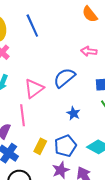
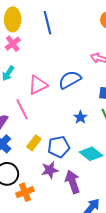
blue star: (73, 113) -> (80, 117), moved
pink line: (22, 115) -> (22, 109), turned -30

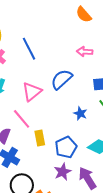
blue line: (47, 23) -> (29, 49), moved
yellow rectangle: (34, 143) -> (40, 138), moved, turned -35

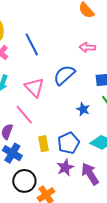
pink triangle: (32, 92) -> (34, 87), turned -35
yellow rectangle: (40, 138) -> (43, 144), moved

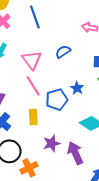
blue semicircle: (64, 75) -> (63, 52), size x0.7
pink line: (24, 115) -> (33, 86), moved
blue pentagon: (69, 143) -> (57, 100), moved

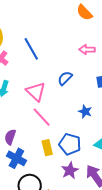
blue pentagon: (57, 100) -> (70, 144), moved, turned -30

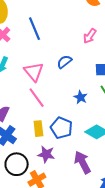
pink arrow: (87, 50) -> (90, 36), turned -63
purple star: (70, 170) -> (46, 154), moved, turned 30

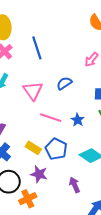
pink line: (37, 98) -> (51, 118), moved, turned -40
yellow rectangle: (38, 129) -> (33, 148), turned -56
purple arrow: (82, 162) -> (75, 185), size x0.7

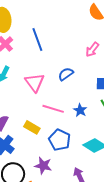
yellow rectangle: (33, 148) -> (32, 127), moved

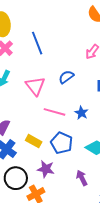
yellow rectangle: (32, 127) -> (34, 141), moved

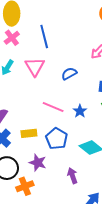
pink triangle: (35, 86) -> (35, 67), moved
yellow rectangle: (34, 141) -> (29, 133), turned -42

